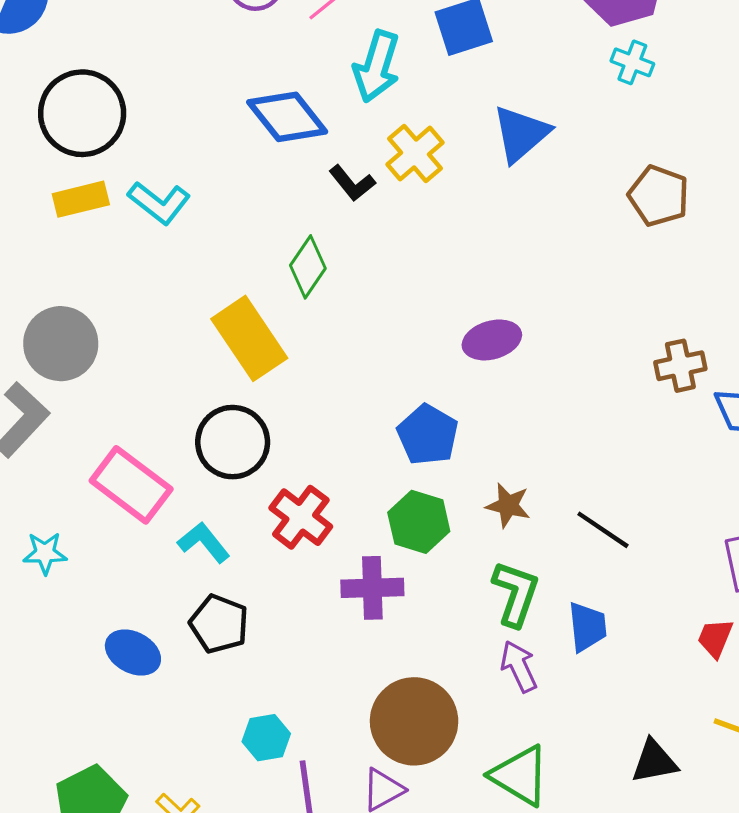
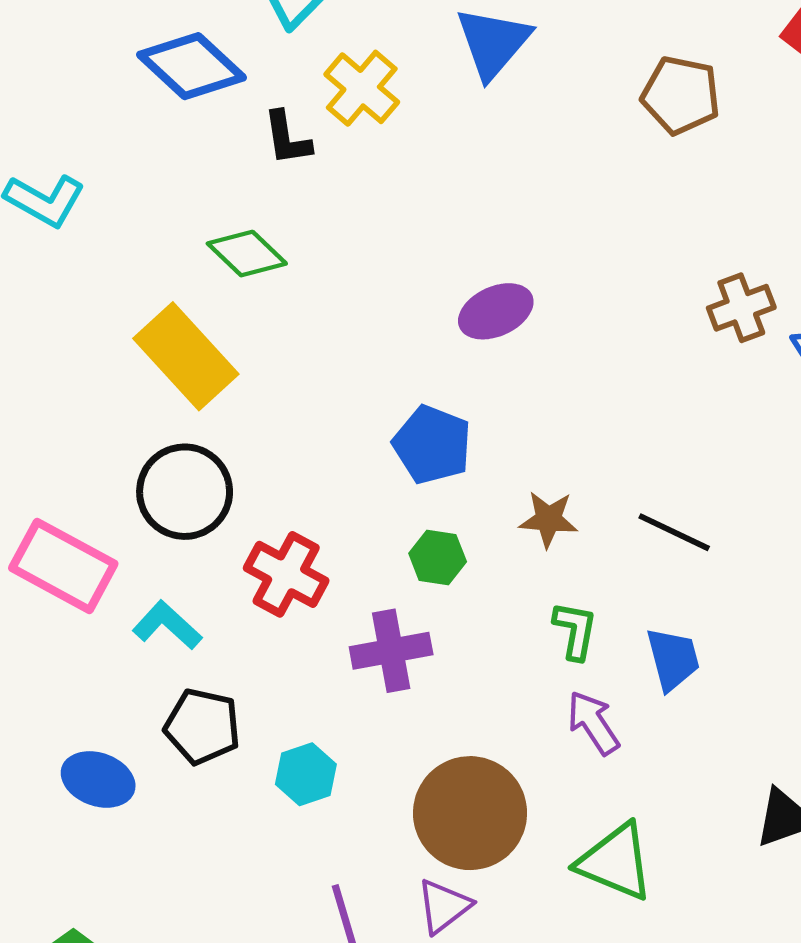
black L-shape: (352, 183) -> (287, 138), turned 39
green diamond: (308, 267) -> (247, 254), turned -72
green hexagon: (419, 522) -> (438, 557), size x0.7
green L-shape: (516, 594) -> (575, 630), size x0.7
cyan hexagon: (266, 738) -> (306, 774), moved

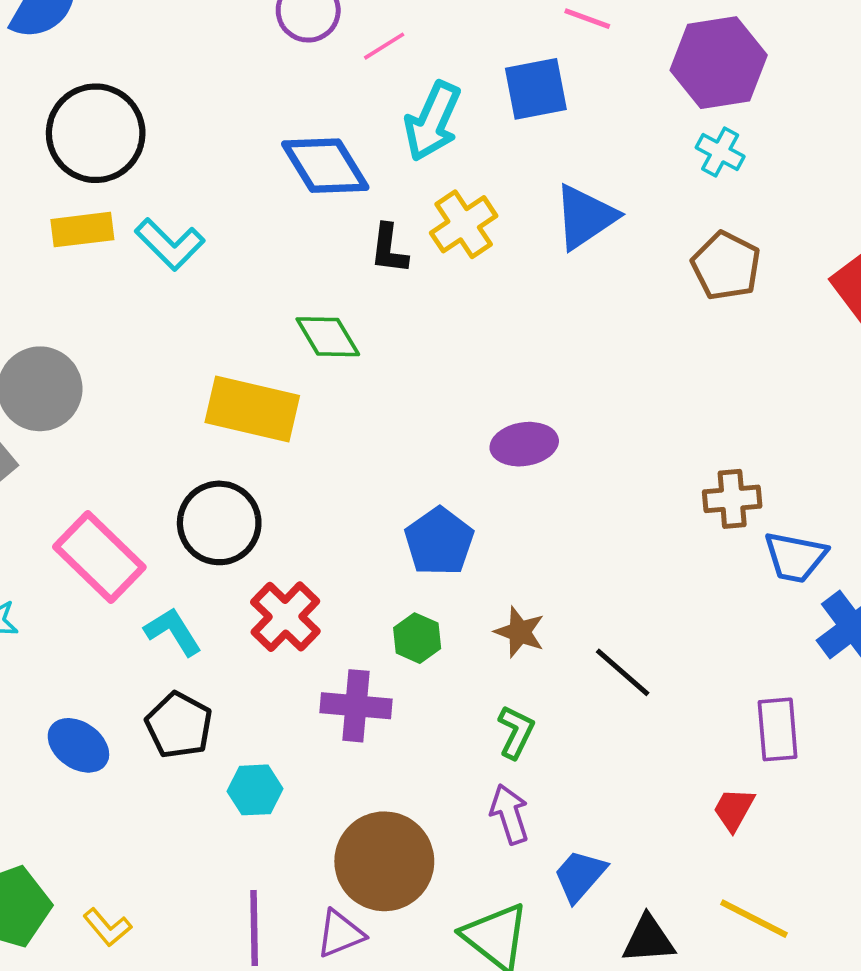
brown pentagon: (681, 95) -> (726, 266), moved
yellow rectangle: (186, 356) -> (252, 409), turned -50
blue trapezoid: (673, 659) -> (580, 876), moved, turned -140

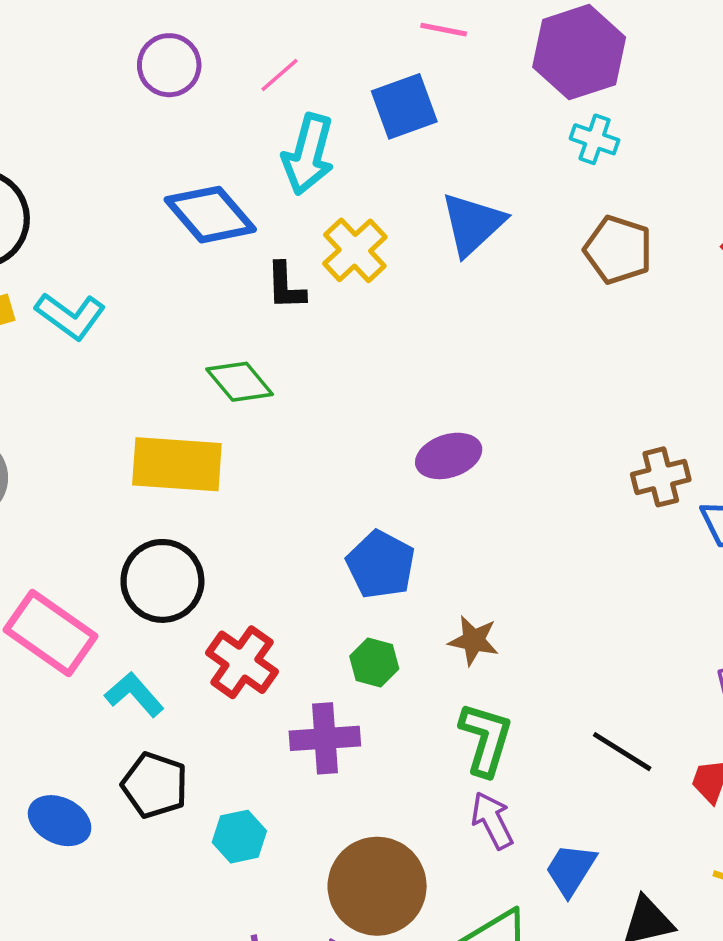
pink line: (384, 46) -> (280, 75), moved
black line: (623, 672) -> (622, 752), moved
green L-shape: (516, 732) -> (486, 739), size x1.4

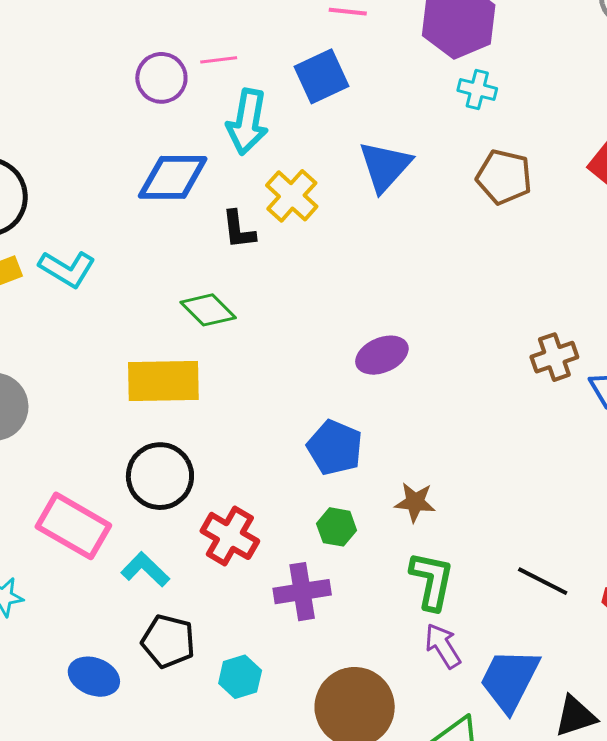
purple circle: (169, 65) -> (161, 78), moved
pink line: (280, 75) -> (219, 60), turned 39
blue diamond: (210, 215) -> (173, 177), turned -44
blue trapezoid: (571, 870) -> (509, 680), size x1.5

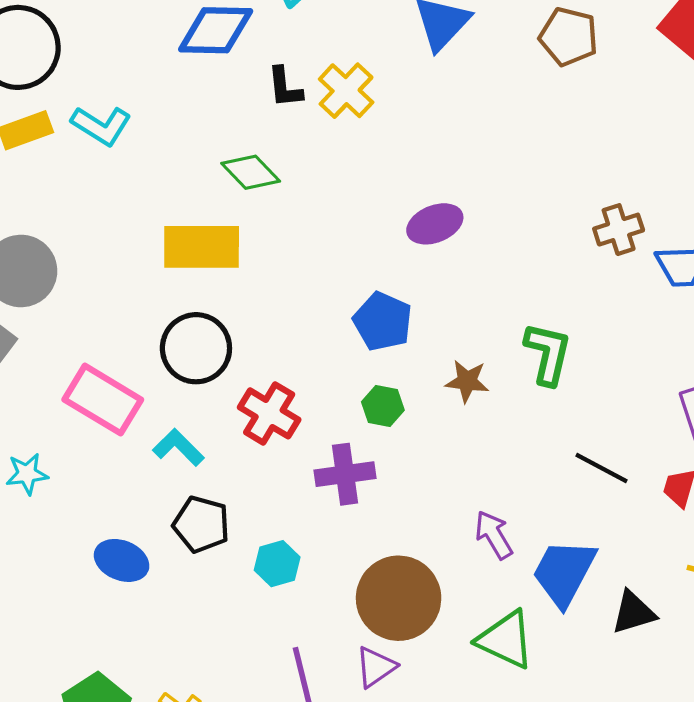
yellow cross: (292, 196) -> (346, 91), moved
green L-shape: (432, 581) -> (548, 354), moved

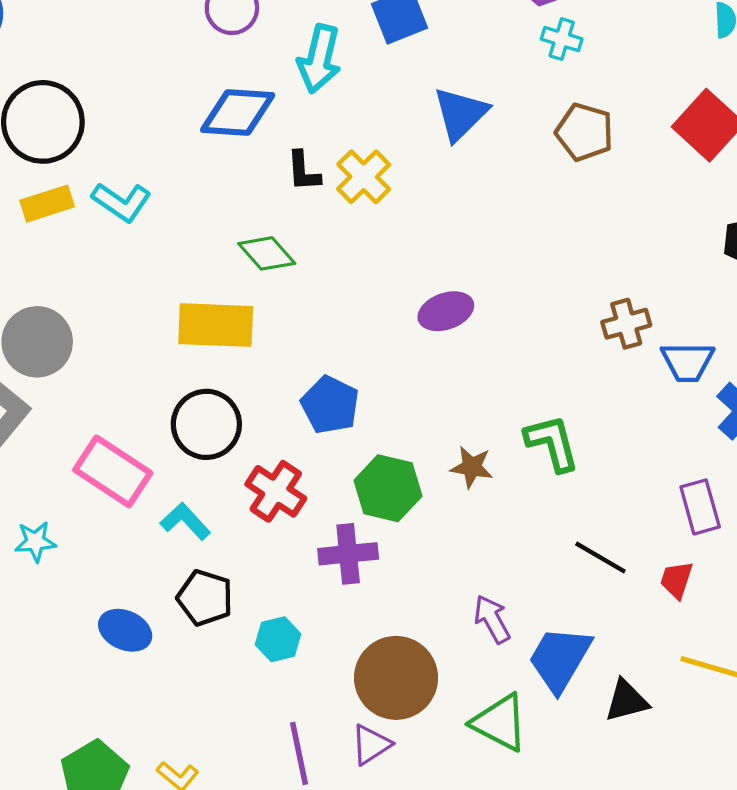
blue pentagon: (383, 321) -> (330, 405), moved
green L-shape: (548, 354) -> (552, 443), turned -30
green hexagon: (383, 406) -> (388, 488), size x1.6

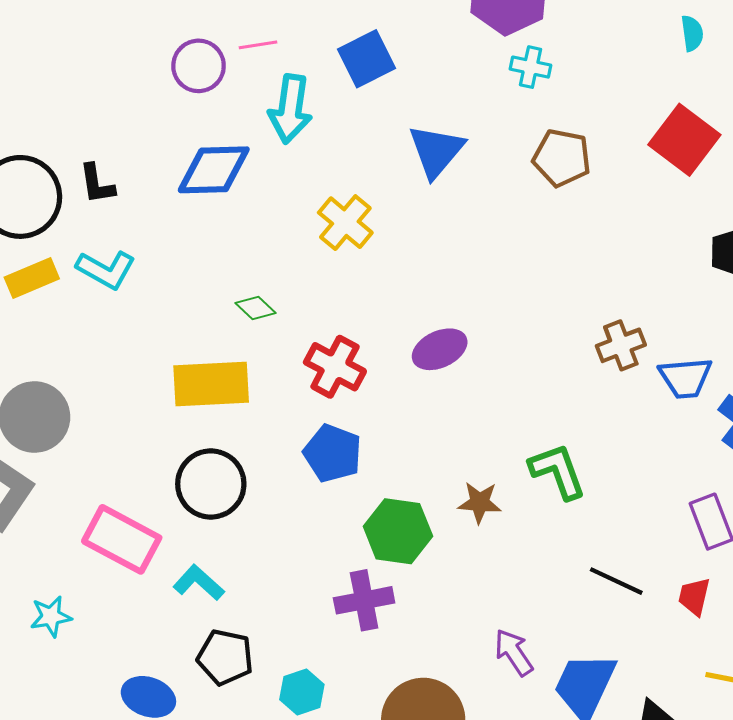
black L-shape: (303, 171) -> (97, 184), moved
green diamond: (267, 253) -> (256, 308), size x0.7
red cross: (276, 491) -> (335, 367), moved

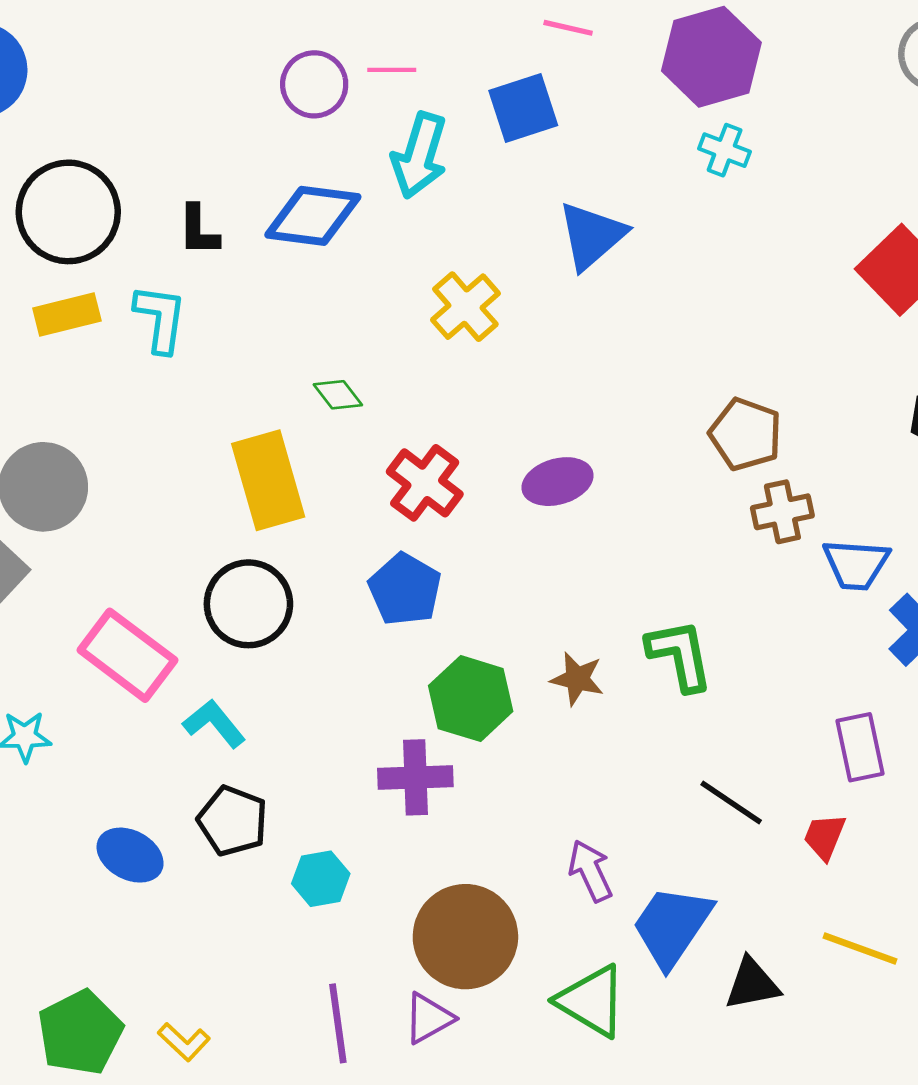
brown pentagon: (562, 158) -> (746, 434), moved
black L-shape: (97, 184) -> (198, 230), moved
cyan L-shape: (106, 270) -> (160, 318), turned -120
yellow rectangle: (211, 384) -> (268, 480), turned 68

